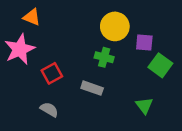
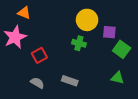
gray rectangle: (92, 88) -> (70, 81), moved
green triangle: (144, 105) -> (117, 78), moved, turned -40

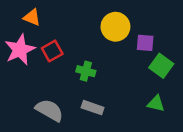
green cross: (79, 43) -> (86, 71), moved
red square: (39, 55) -> (52, 51), moved
gray semicircle: (37, 83) -> (49, 110), size x1.5

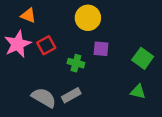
yellow circle: (115, 27) -> (88, 18), moved
purple square: (145, 43) -> (101, 49), moved
gray rectangle: (93, 108) -> (71, 95), moved, turned -48

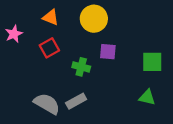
orange triangle: (28, 15) -> (51, 17), moved
pink star: (18, 44) -> (14, 34), moved, size x0.6
green square: (143, 58) -> (152, 62), turned -36

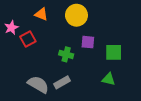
red square: (49, 48) -> (28, 39), moved
green square: (152, 62) -> (114, 52), moved
green triangle: (147, 97) -> (109, 79), moved

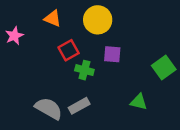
red square: (28, 39) -> (69, 50), moved
green square: (114, 52) -> (164, 67), moved, turned -36

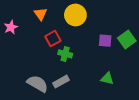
orange triangle: (53, 19) -> (41, 14), turned 32
purple square: (112, 54) -> (105, 41), moved
green square: (164, 67) -> (127, 40), moved

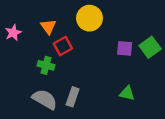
orange triangle: (41, 14) -> (48, 27), moved
green cross: (65, 54) -> (46, 65), moved
gray rectangle: (61, 82) -> (73, 97), turned -42

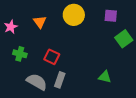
red square: (63, 46) -> (52, 57), moved, turned -35
purple square: (125, 48) -> (111, 16), moved
green cross: (46, 65) -> (20, 54), moved

